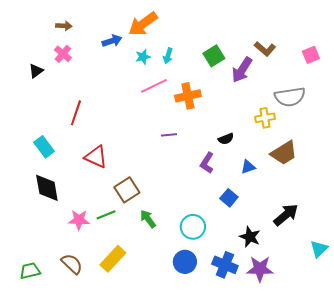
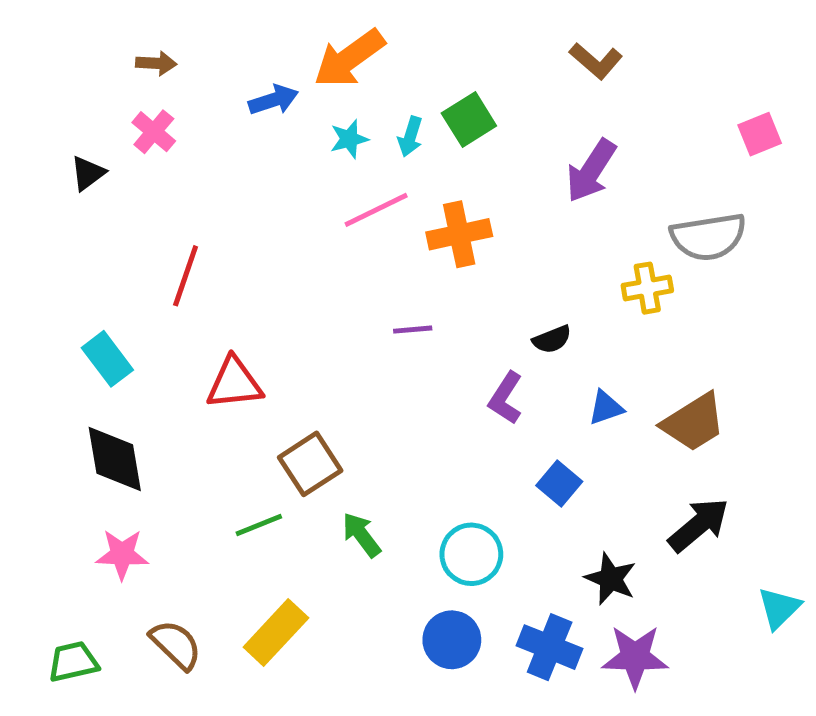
brown L-shape: (265, 49) -> (596, 61), moved
green square: (214, 56) -> (469, 119), moved
brown trapezoid: (284, 153) -> (694, 422), moved
red triangle: (96, 157) -> (234, 383), turned -30
pink star: (79, 220) -> (122, 554), moved

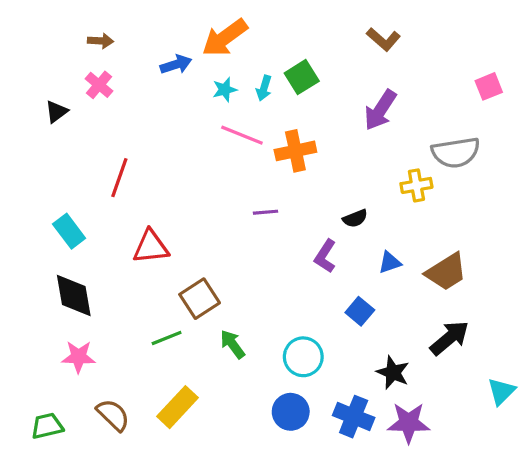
pink line: (376, 210) -> (242, 135), turned 48

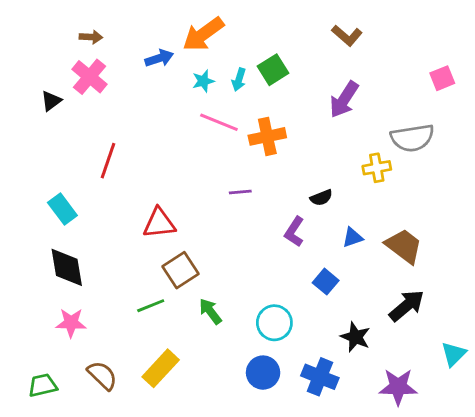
pink cross: (99, 85) -> (90, 77), size x1.4
red triangle: (151, 247) -> (159, 223), moved
brown trapezoid: (446, 272) -> (404, 246), turned -111
purple star: (409, 423) -> (398, 387), moved

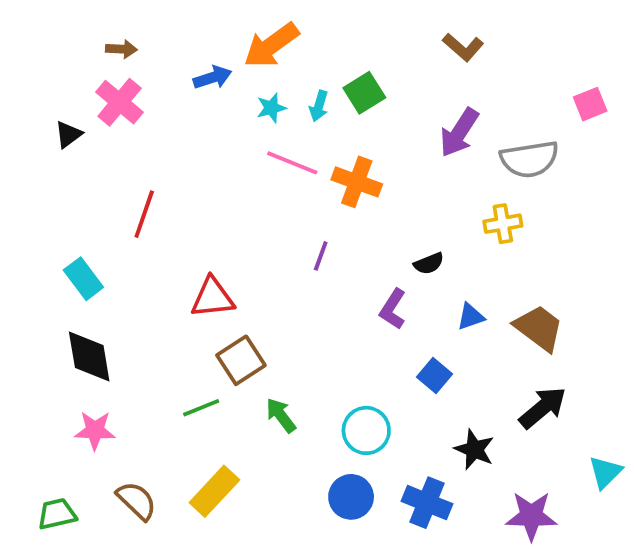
orange cross: (267, 136) -> (357, 182), turned 32
gray semicircle: (412, 138) -> (529, 159), moved
purple line: (240, 192) -> (321, 256), turned -65

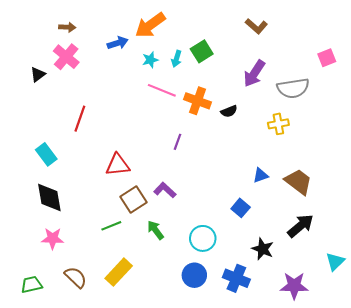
black semicircle: (429, 263) -> (229, 111), moved
purple L-shape: (393, 309) -> (165, 190), moved, turned 100

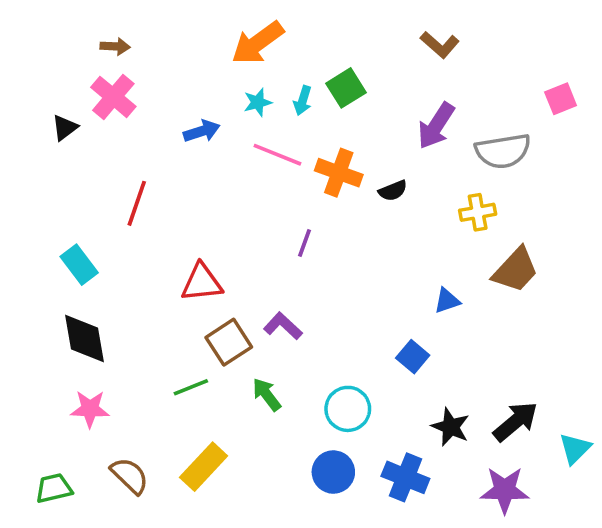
blue arrow: (118, 43) -> (202, 131), moved
brown trapezoid: (298, 182) -> (515, 270), moved, turned 96
black arrow: (300, 226) -> (515, 422), moved

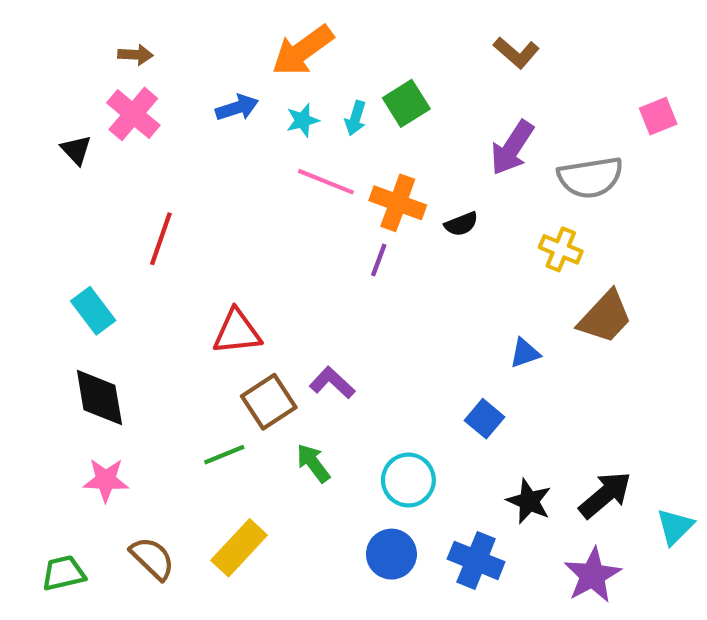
black triangle: (65, 128) -> (76, 150), turned -36
blue arrow: (202, 131) -> (237, 108), moved
yellow cross: (478, 212) -> (561, 249), turned 32
purple line: (304, 243) -> (379, 260), moved
purple star: (505, 490) -> (592, 575), turned -30

